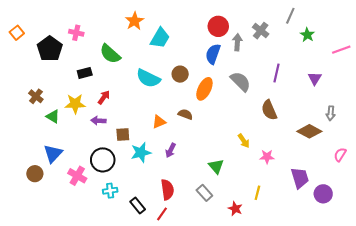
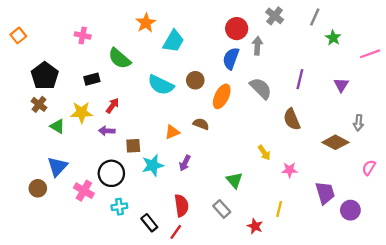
gray cross: (261, 31) -> (275, 16), moved
black pentagon: (50, 49) -> (45, 76), moved

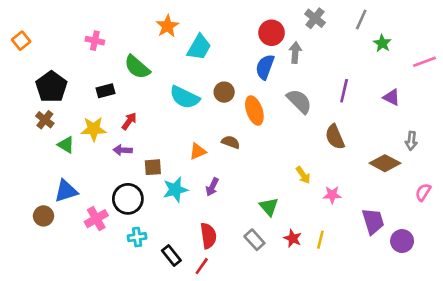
purple triangle: (341, 85) -> (392, 97), turned -35
orange ellipse: (222, 96) -> (254, 111), turned -45
blue triangle: (57, 166) -> (66, 191), turned 30
pink cross: (84, 191) -> (96, 219), turned 30
red star: (255, 226) -> (293, 238), moved

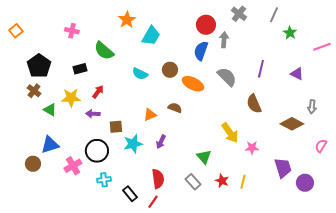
cyan semicircle: (185, 97) -> (140, 74), size x0.7
orange ellipse: (254, 111) -> (193, 84), turned -45
yellow arrow: (303, 175) -> (230, 133), size x1.5

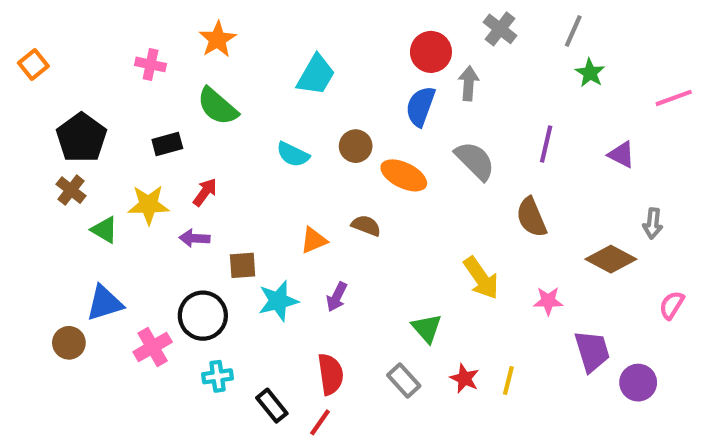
orange star: (127, 20) -> (217, 39), moved
green star: (290, 33) -> (590, 73), moved
pink star: (252, 148) -> (548, 301), moved

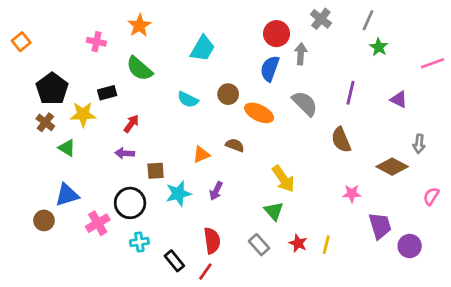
yellow star: (148, 205) -> (83, 114), moved
yellow arrow: (481, 278) -> (283, 179), moved

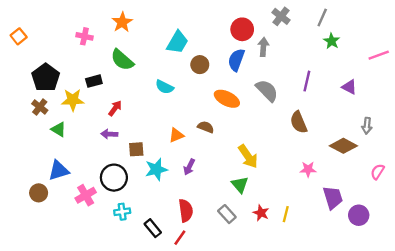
brown circle: (228, 94) -> (200, 65), moved

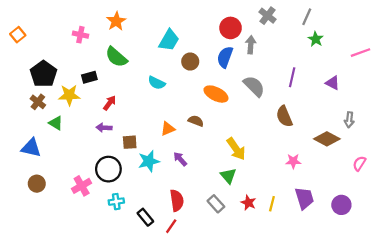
purple arrow: (189, 167) -> (180, 159), turned 112
blue triangle: (59, 171) -> (31, 148), moved, turned 30
purple trapezoid: (333, 198) -> (304, 198), moved

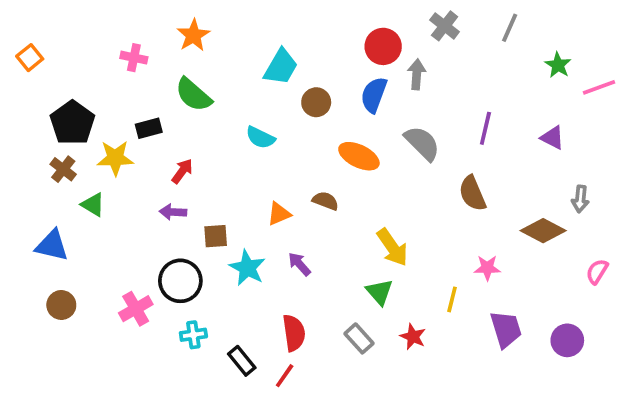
green star: (316, 39) -> (558, 65), moved
cyan star: (149, 161) -> (247, 268), turned -30
yellow line: (272, 204) -> (452, 299), moved

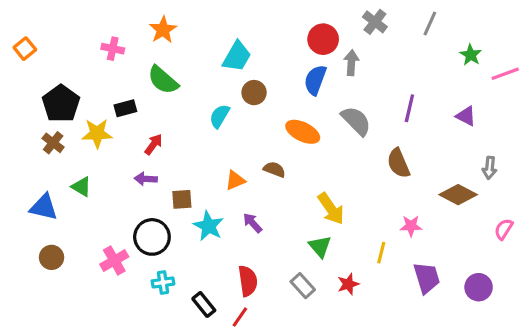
brown circle: (316, 102) -> (254, 93), moved
cyan semicircle: (260, 138) -> (219, 116), turned 95
green triangle: (93, 205) -> (81, 187), moved
red star: (413, 337) -> (348, 284), turned 30

